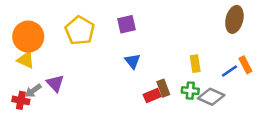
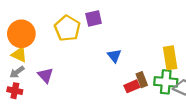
purple square: (126, 24) -> (94, 18), moved
yellow rectangle: (195, 64) -> (170, 58), size x1.5
gray arrow: (33, 91) -> (17, 72), moved
green cross: (190, 91) -> (166, 82), size x1.5

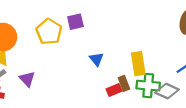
yellow rectangle: (170, 58) -> (138, 64), moved

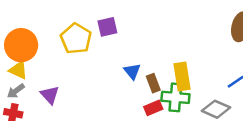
brown rectangle: (124, 83) -> (153, 83), moved
green cross: (148, 86) -> (175, 97), moved

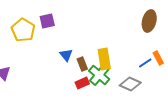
green cross: (175, 97) -> (99, 75), turned 35

